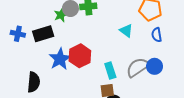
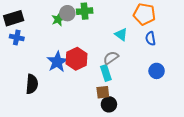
black rectangle: (43, 34) -> (14, 18), moved
blue circle: (155, 66) -> (157, 71), moved
gray semicircle: (138, 67) -> (111, 58), moved, size x0.7

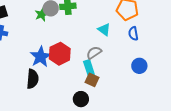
black semicircle: (32, 84) -> (33, 79), moved
brown square: (103, 92) -> (92, 80), moved, turned 32
black circle: (109, 104) -> (81, 99), moved

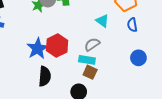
cyan rectangle: (89, 68) -> (87, 60), turned -63
black semicircle: (33, 79) -> (45, 76), moved

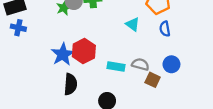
gray semicircle: (92, 44) -> (140, 64), moved, turned 49
brown square: (90, 72) -> (153, 80), moved

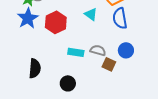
blue semicircle: (165, 29) -> (120, 18), size x1.5
red hexagon: (84, 51) -> (56, 22), moved
blue star: (63, 54) -> (28, 18), moved

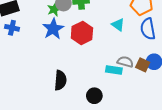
cyan rectangle: (76, 52) -> (114, 70), moved
brown square: (109, 64) -> (143, 65), moved

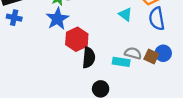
red hexagon: (82, 33) -> (77, 39), moved
black semicircle: (60, 80) -> (89, 58), moved

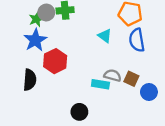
blue circle: (163, 53) -> (149, 92), moved
black semicircle: (89, 58) -> (30, 80), moved

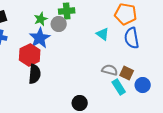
gray circle: (46, 12) -> (59, 24), moved
red hexagon: (55, 61) -> (30, 55), moved
cyan rectangle: (100, 84) -> (119, 87), moved, turned 49

